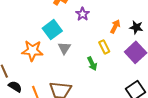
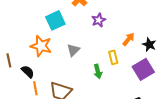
cyan square: (52, 30) -> (55, 20), moved
black semicircle: (15, 87) -> (28, 72), moved

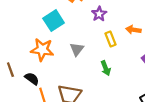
orange arrow: (129, 39) -> (133, 30), turned -112
yellow rectangle: (113, 57) -> (111, 39), moved

